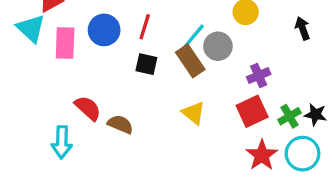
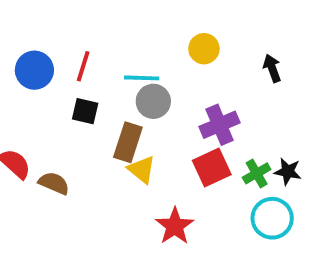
cyan line: (194, 36) -> (142, 78), turned 52
gray circle: (218, 46) -> (153, 101), moved
brown rectangle: (190, 61) -> (128, 142), moved, turned 52
purple cross: (259, 76) -> (220, 125), size x1.4
red star: (262, 155) -> (175, 226), moved

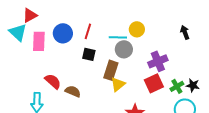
yellow circle: (204, 49) -> (137, 29), moved
yellow triangle: (142, 170) -> (118, 84), turned 42

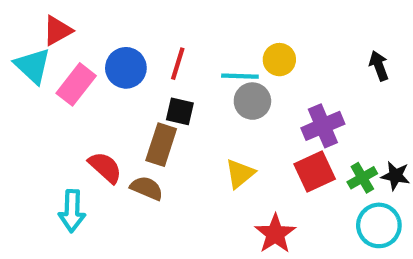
pink rectangle: (39, 41) -> (76, 84), turned 36
brown rectangle: (111, 70) -> (161, 145), moved

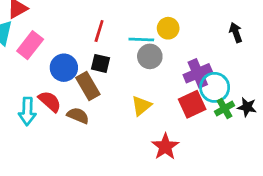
blue circle: (126, 68) -> (64, 68), moved
brown rectangle: (161, 145) -> (88, 86), turned -48
cyan arrow: (72, 211) -> (27, 111), moved
cyan circle: (379, 225) -> (215, 87), moved

